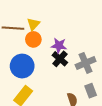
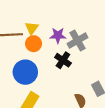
purple star: (59, 46) -> (58, 35), moved
gray cross: (86, 63) -> (78, 41), moved

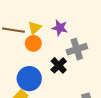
purple star: (58, 35) -> (60, 28), moved
blue circle: (25, 72) -> (29, 79), moved

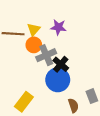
gray cross: (77, 49) -> (46, 55), moved
blue circle: (29, 79) -> (58, 80), moved

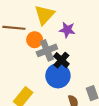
purple star: (58, 27) -> (67, 30), moved
yellow triangle: (34, 29) -> (44, 15), moved, size x1.5

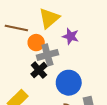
black cross: (61, 60) -> (39, 70), moved
blue circle: (58, 76) -> (69, 83), moved

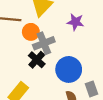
purple star: (71, 36) -> (75, 22), moved

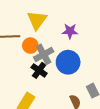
blue circle: (69, 69) -> (68, 62), moved

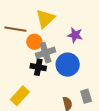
black cross: (39, 70) -> (38, 67), turned -35

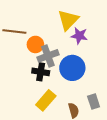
yellow triangle: (45, 19) -> (68, 20), moved
yellow rectangle: (20, 96) -> (46, 100), moved

